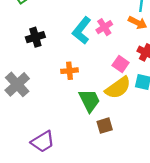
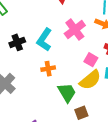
pink cross: (104, 27) -> (75, 30), size x1.5
cyan L-shape: (82, 30) -> (44, 40), moved

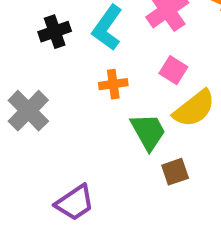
pink square: (91, 60) -> (173, 70), moved

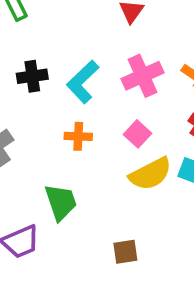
green trapezoid: (148, 132) -> (61, 202), moved
brown square: (175, 172) -> (125, 252), moved

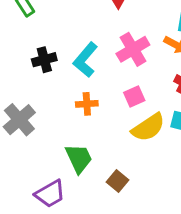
pink square: (137, 134) -> (134, 96), turned 30
brown square: (125, 252) -> (117, 181), moved, turned -35

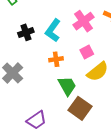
green trapezoid: (79, 158) -> (67, 86), moved
brown square: (117, 181) -> (80, 108), size x1.6

